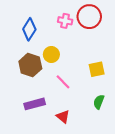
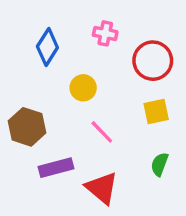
red circle: (89, 17) -> (153, 61), moved
brown hexagon: (30, 65) -> (27, 127), moved
red triangle: (63, 117) -> (102, 188), size x1.5

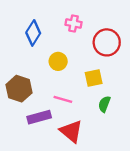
yellow square: (156, 112) -> (94, 78), moved
pink line: (102, 132) -> (63, 99), moved, turned -30
green semicircle: (160, 164) -> (104, 104), moved

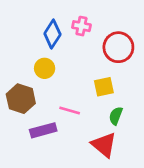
blue diamond: (33, 33) -> (52, 34), moved
yellow circle: (58, 61) -> (45, 68), moved
red triangle: (71, 131) -> (104, 145), moved

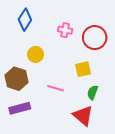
pink cross: (81, 26) -> (65, 30), moved
blue diamond: (52, 34) -> (25, 20), moved
purple rectangle: (43, 130) -> (20, 108), moved

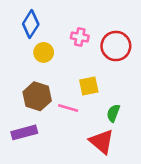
yellow circle: (36, 54) -> (44, 52), moved
yellow square: (83, 69) -> (89, 86), moved
brown hexagon: (17, 79) -> (37, 96), moved

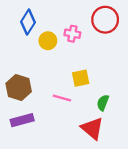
red circle: (116, 46) -> (105, 20), moved
yellow circle: (44, 52) -> (48, 41), moved
brown hexagon: (37, 96) -> (19, 87), moved

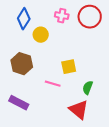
pink cross: (72, 34) -> (62, 16), moved
brown hexagon: (19, 87) -> (22, 64), moved
purple rectangle: (22, 120) -> (19, 103), turned 42

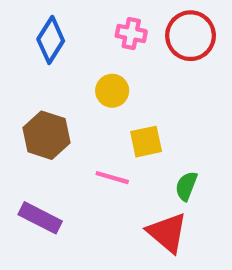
yellow circle: (41, 35) -> (112, 91), moved

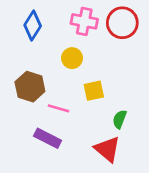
pink cross: (131, 34) -> (84, 21), size x1.4
pink line: (112, 178) -> (58, 108), moved
purple rectangle: (40, 218) -> (48, 138), moved

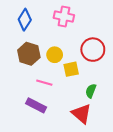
red circle: (122, 23) -> (93, 50), moved
yellow circle: (72, 58) -> (55, 55), moved
brown hexagon: (30, 87) -> (29, 54), moved

